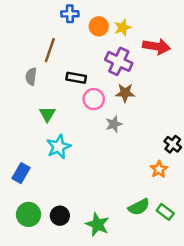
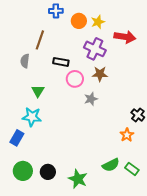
cyan star: (59, 147) -> (32, 117), moved, turned 30

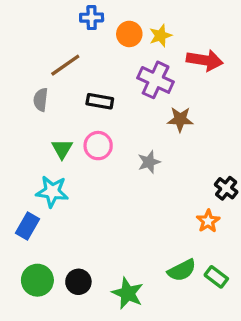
brown line: (40, 40) -> (65, 65), turned 36
brown star: (100, 74) -> (180, 119), moved
pink circle: (75, 79) -> (98, 146), moved

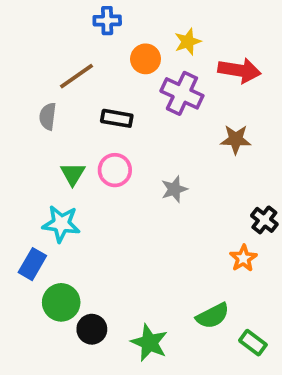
orange circle: (129, 34) -> (146, 59), moved
brown star: (180, 119) -> (236, 139), moved
green rectangle: (216, 277) -> (253, 343), moved
green circle: (37, 280) -> (61, 302), moved

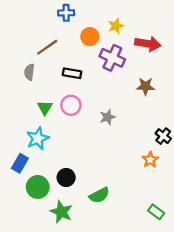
cyan star: (61, 224) -> (38, 138), turned -30
green semicircle: (213, 316) -> (99, 195), moved
black circle: (92, 329) -> (66, 177), moved
green star: (149, 343) -> (61, 212), moved

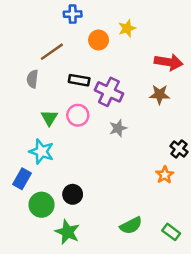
red arrow: (148, 44) -> (169, 62), moved
purple cross: (112, 58) -> (109, 92), moved
cyan star: (38, 138) -> (41, 152), turned -30
green semicircle: (99, 195) -> (131, 225), moved

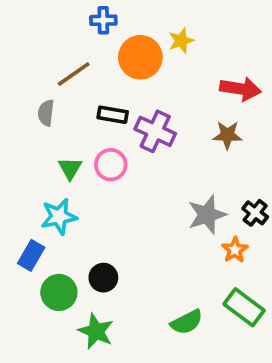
orange circle: (99, 40) -> (140, 57), size x1.5
gray star: (118, 128) -> (207, 215), moved, size x1.5
cyan star: (41, 152) -> (59, 217), turned -30
green rectangle: (171, 232) -> (244, 307), moved, size x1.5

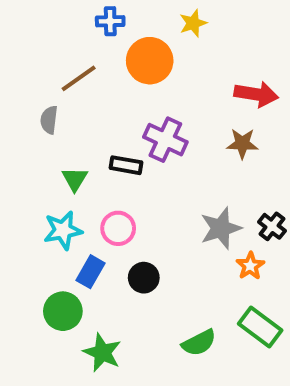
yellow star: (181, 41) -> (193, 23), moved
black rectangle: (113, 115) -> (126, 165), moved
pink circle: (111, 165) -> (118, 228), moved
blue rectangle: (31, 255) -> (90, 272), moved
black circle: (103, 278) -> (144, 278), moved

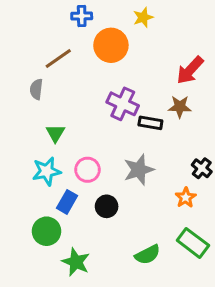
red arrow: (256, 94) -> (190, 70), turned 124
black rectangle: (126, 165) -> (150, 123), moved
gray star: (221, 228) -> (139, 170), moved

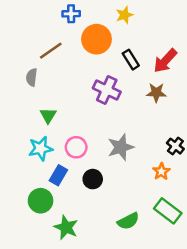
black rectangle: (150, 123) -> (131, 60), moved, turned 48

